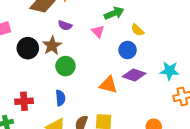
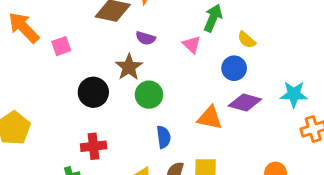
green arrow: (114, 13) -> (213, 18), turned -42
black circle: (28, 48) -> (93, 92), moved
blue semicircle: (60, 98) -> (164, 137), moved

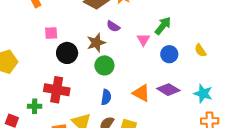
yellow semicircle: (247, 40) -> (200, 50), moved
pink square: (61, 46) -> (51, 33), moved
blue circle: (234, 68) -> (169, 54), moved
red cross: (94, 146) -> (57, 90), size x1.4

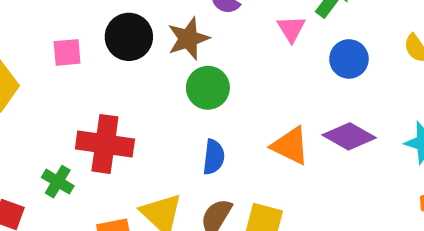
pink square: (51, 33) -> (67, 52), moved
black circle: (67, 53) -> (129, 37), moved
green cross: (35, 106) -> (58, 182), turned 32

